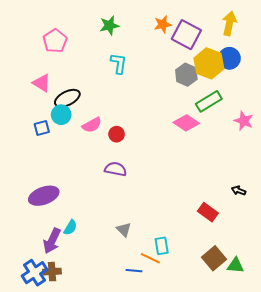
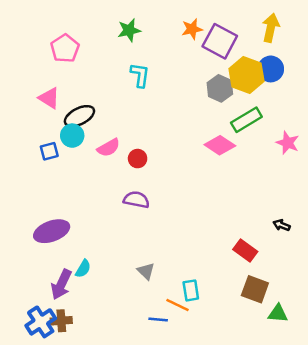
brown square: (214, 258) -> (255, 289), moved, turned -30

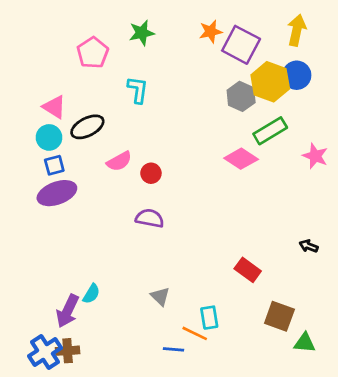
pink pentagon: (65, 48) -> (93, 53), moved
cyan L-shape: (140, 75) -> (138, 90), moved
cyan circle: (72, 136) -> (49, 137), moved
purple ellipse: (52, 231) -> (57, 193), moved
red rectangle: (245, 251) -> (248, 270), moved

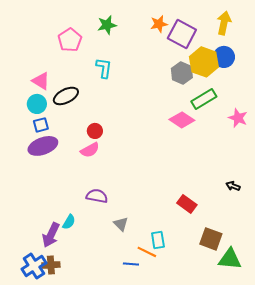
pink semicircle: (119, 161) -> (90, 150), moved
red circle: (151, 173) -> (95, 131), moved
purple semicircle: (150, 218) -> (97, 196), moved
green triangle: (305, 343) -> (230, 259), size x1.4

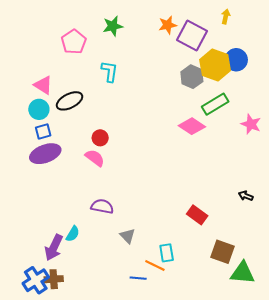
yellow arrow: (224, 23) -> (226, 17), moved, size x0.6
pink semicircle: (90, 150) -> (95, 158), turned -114

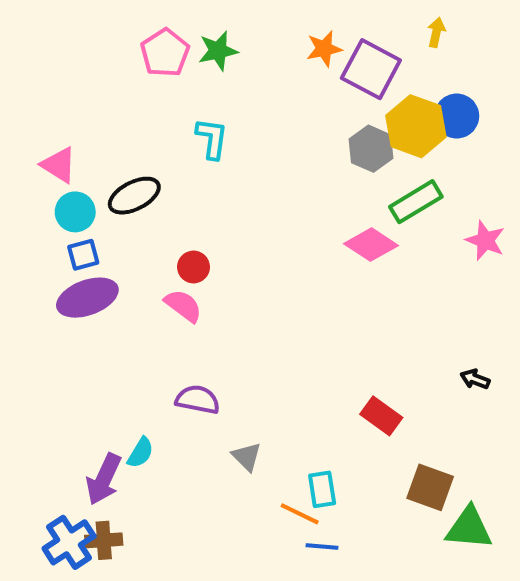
pink pentagon: (74, 42) -> (165, 53), moved
pink triangle: (43, 85) -> (59, 165), moved
blue line: (138, 278) -> (322, 546), moved

